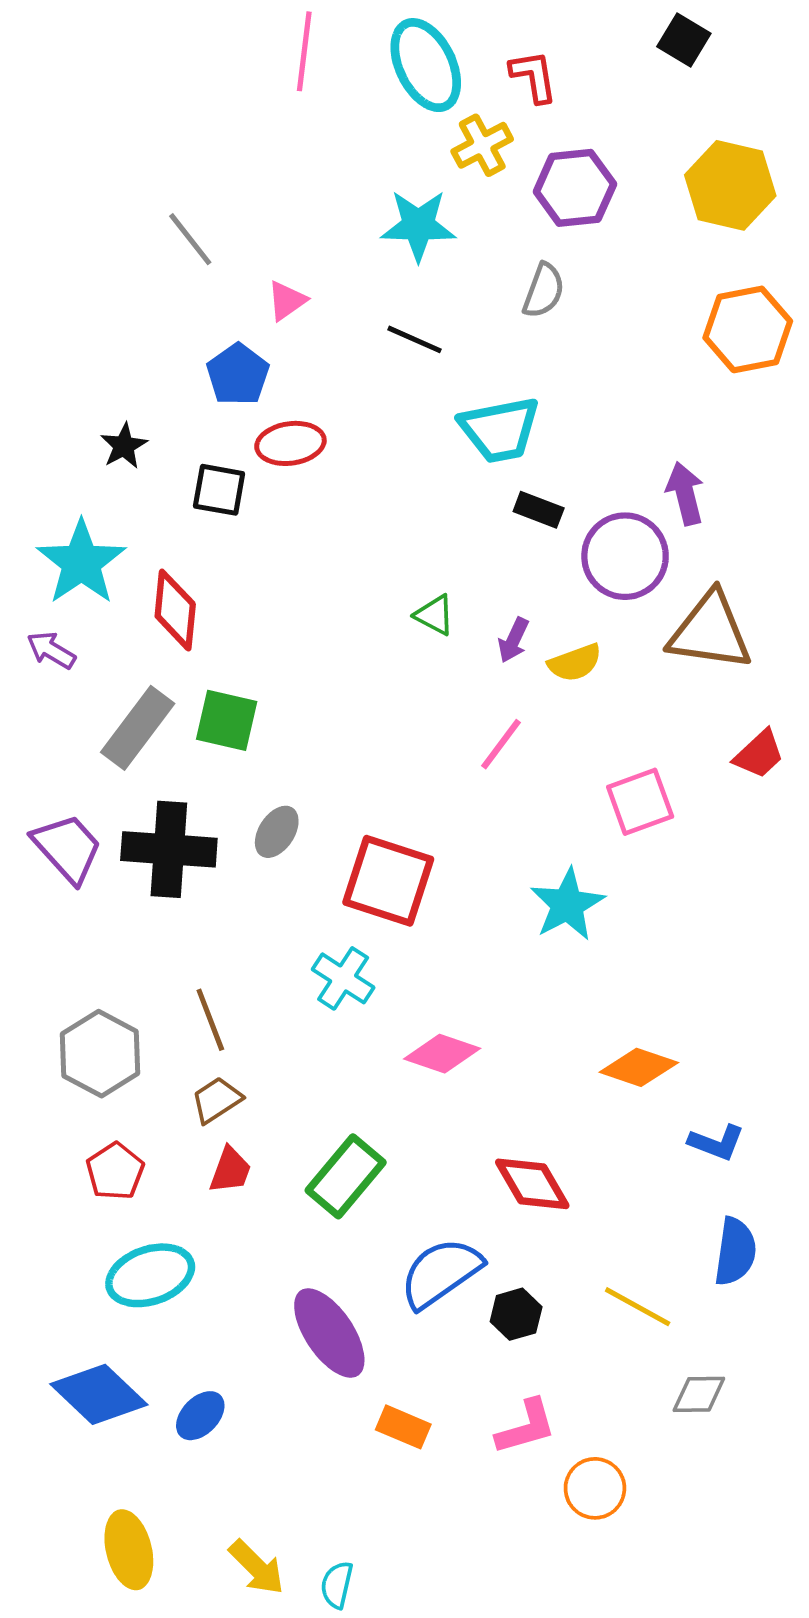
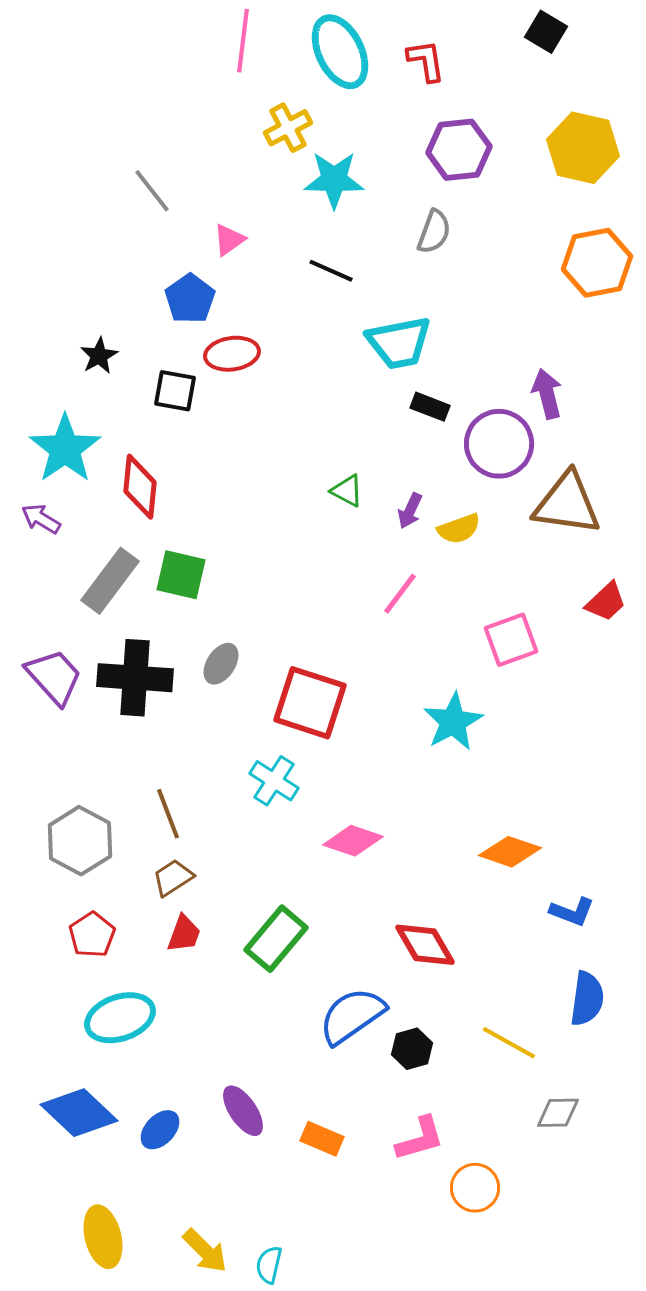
yellow cross: (482, 145) -> (288, 128), moved
purple ellipse: (329, 1333) -> (243, 1111), moved, size x0.7

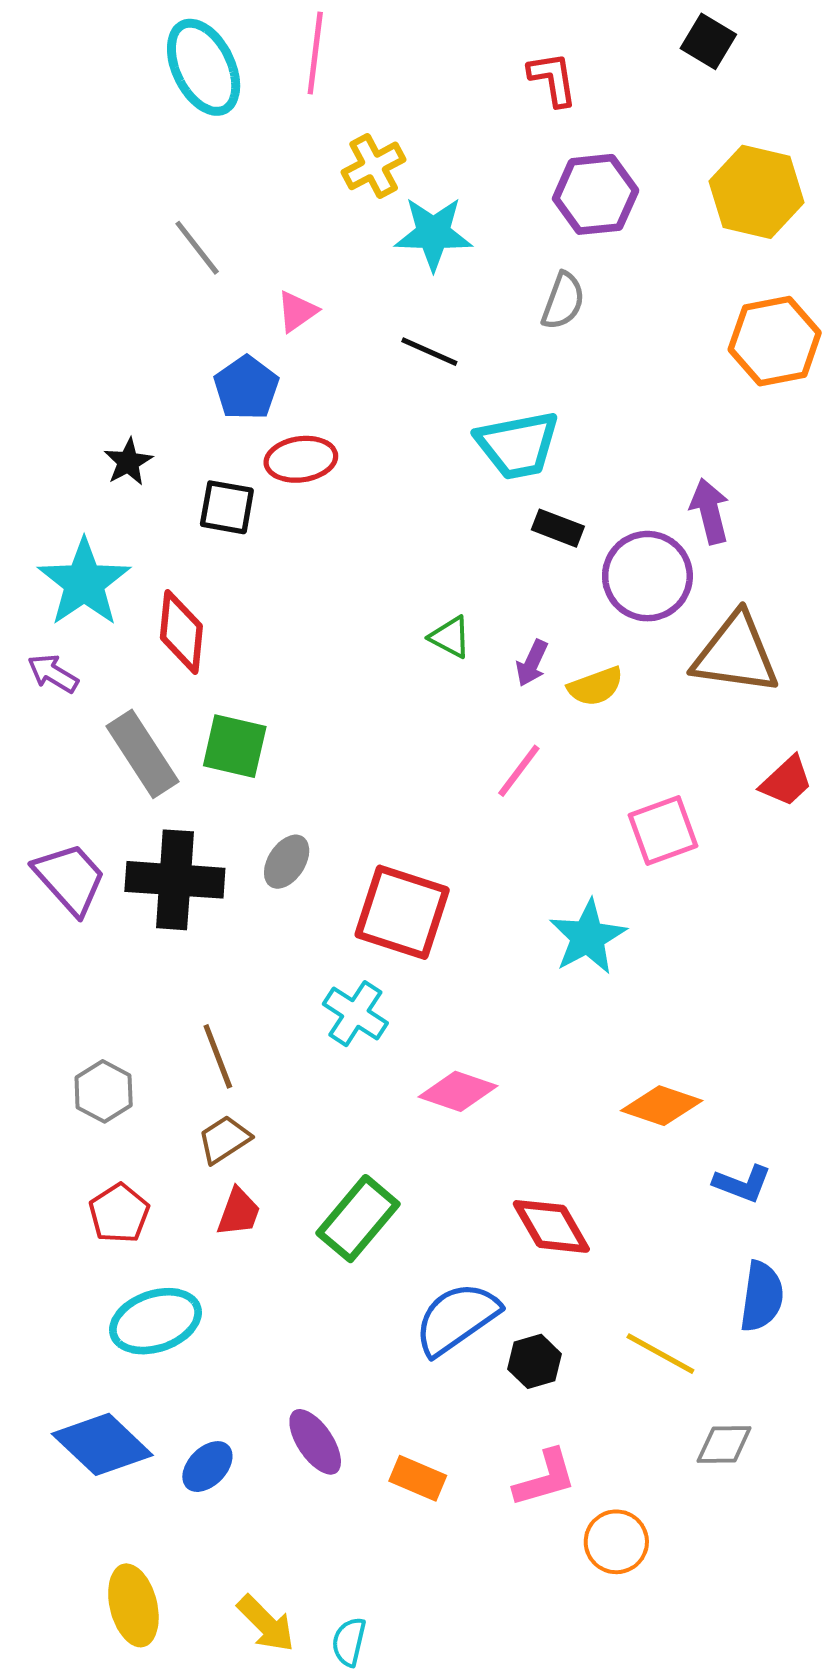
cyan ellipse: (340, 52) -> (204, 67), moved
gray rectangle: (110, 581) -> (143, 754), turned -70
gray hexagon: (80, 841) -> (104, 1091), size x0.7

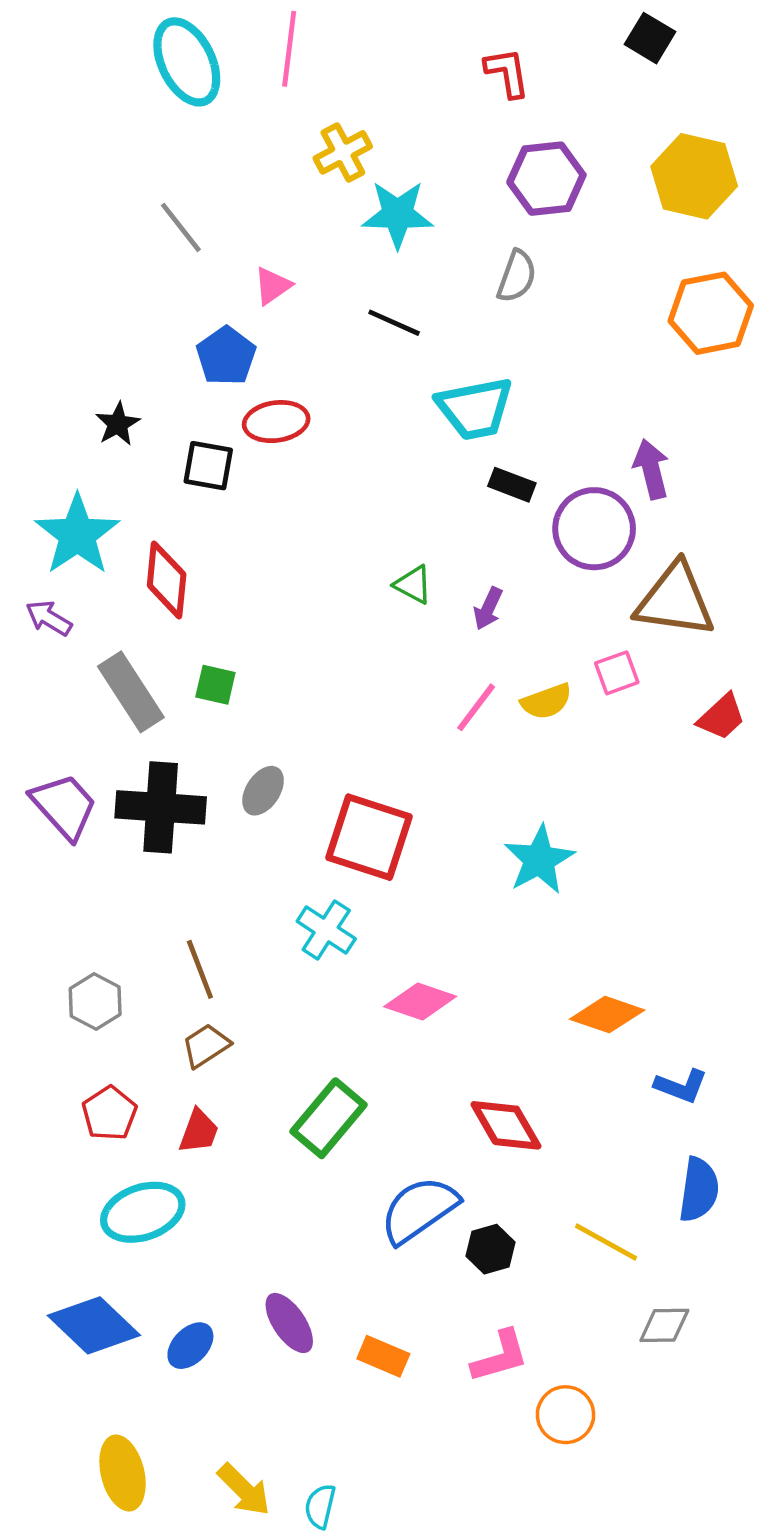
yellow semicircle: (596, 686) -> (546, 701), moved
green square: (235, 746) -> (215, 685), size x0.7
pink square: (663, 830) -> (617, 673), moved, size x0.7
red trapezoid: (239, 1212) -> (199, 1131), moved

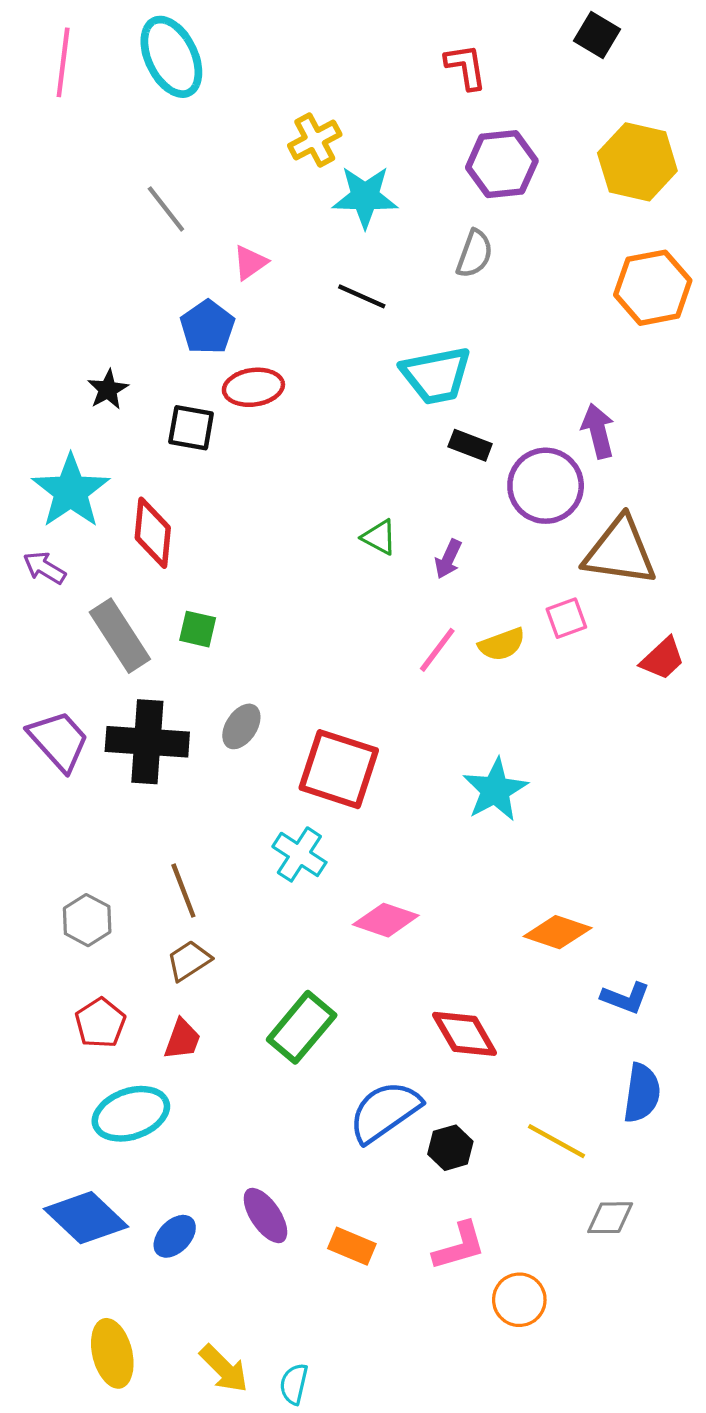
pink line: (289, 49) -> (63, 62), moved

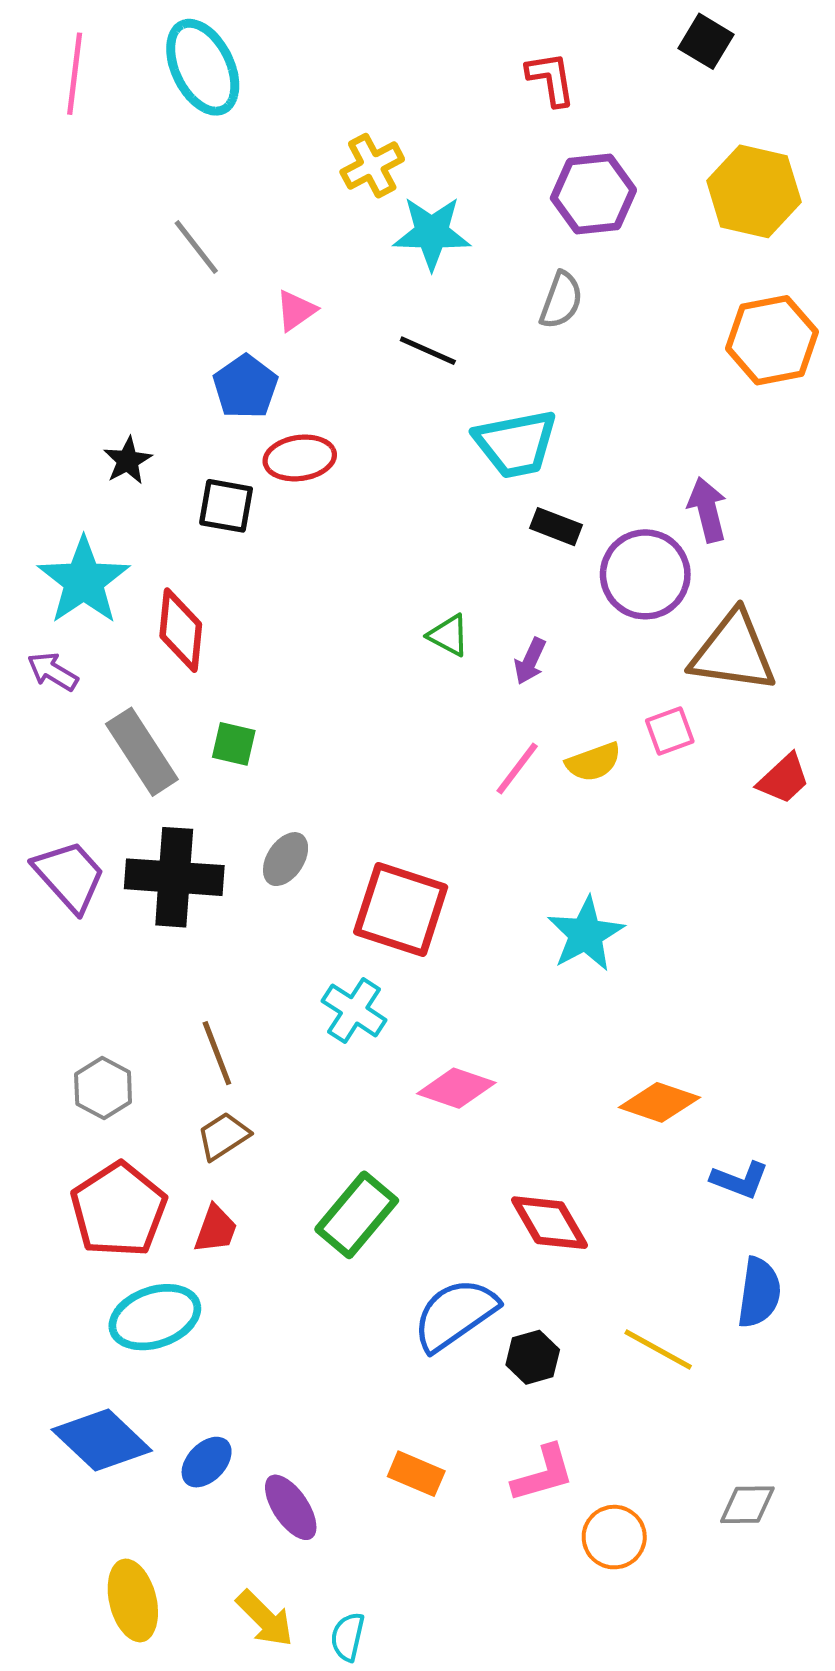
red pentagon: (100, 1023) -> (119, 1210), size x1.6
purple ellipse: (265, 1215) -> (291, 1507), moved
gray diamond: (610, 1218) -> (747, 1505), moved

